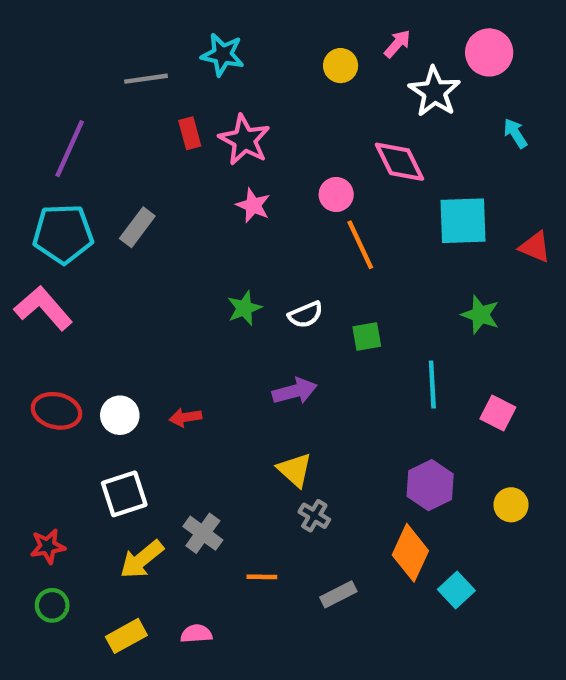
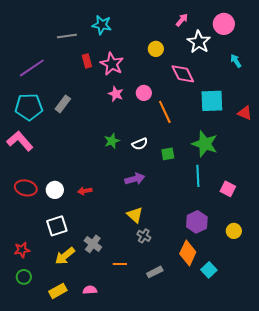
yellow circle: (341, 66) -> (156, 49), moved
purple line: (70, 149) -> (32, 68), turned 32
pink circle: (336, 194) -> (144, 93), moved
green star: (480, 315) -> (205, 144), moved, size x1.5

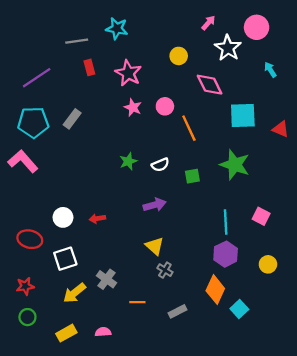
red rectangle: (87, 61) -> (89, 67), moved
cyan line: (198, 176) -> (226, 222), moved
red ellipse: (26, 188) -> (30, 239), moved

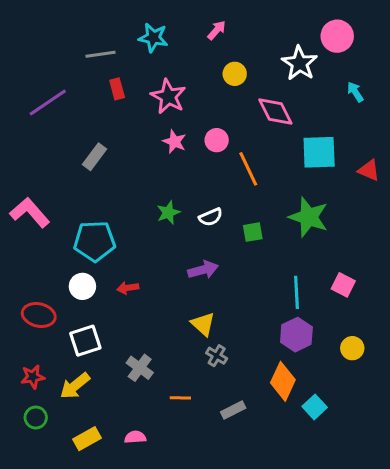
pink arrow: (208, 23) -> (217, 30), moved
cyan pentagon: (33, 122) -> (95, 241), moved
yellow arrow: (74, 293) -> (75, 386), moved

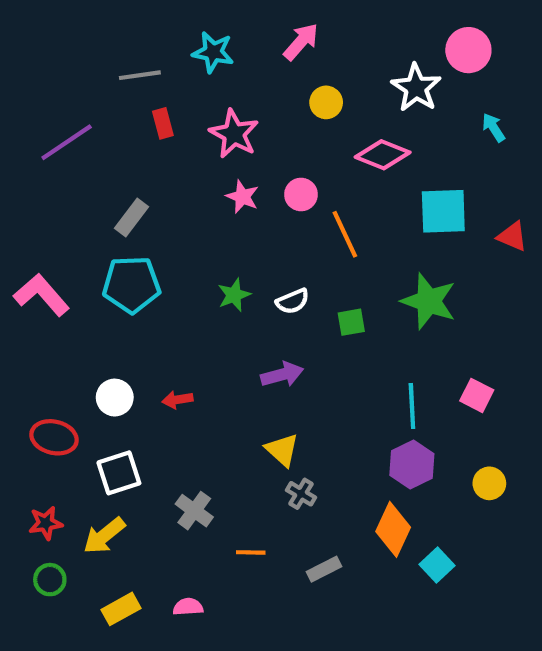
pink arrow: (217, 30) -> (301, 42), size x1.4
pink diamond: (275, 112) -> (383, 155), turned -42
cyan pentagon: (95, 241) -> (131, 284), moved

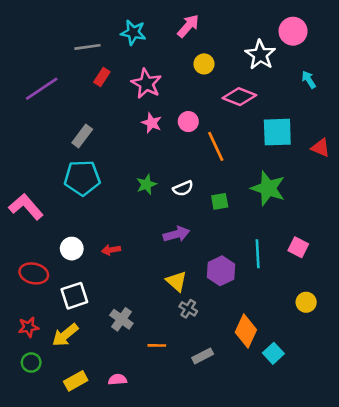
red rectangle: (163, 123) -> (102, 77), turned 48
pink L-shape: (41, 295) -> (26, 207), moved
purple hexagon: (412, 464) -> (221, 271), moved

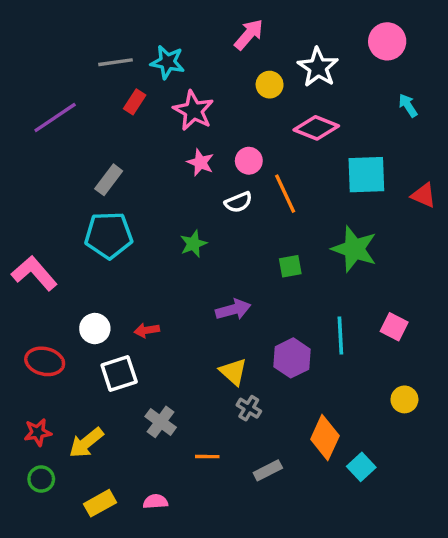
cyan star: (133, 33) -> (167, 62), moved
white star: (260, 55) -> (318, 67), moved
white semicircle: (183, 188) -> (238, 202), moved
white square: (74, 296) -> (119, 373), moved

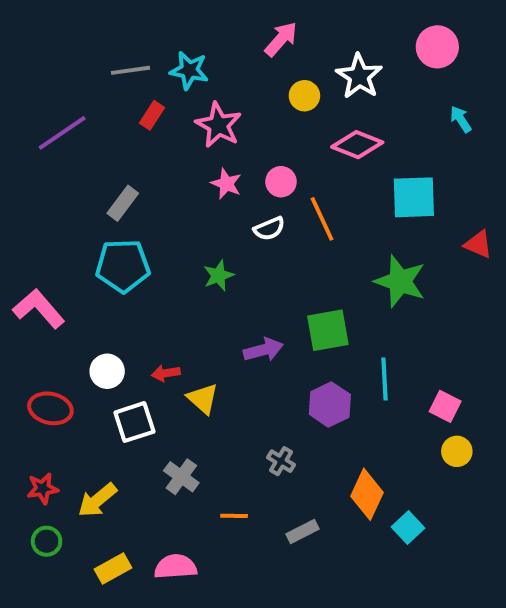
red triangle: (423, 195) -> (478, 244), moved
green square: (290, 266) -> (328, 330), moved, size x1.6
pink square: (394, 327) -> (445, 406), moved
yellow triangle: (233, 372) -> (203, 399), moved
pink semicircle: (155, 502) -> (175, 567), size x1.5

